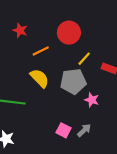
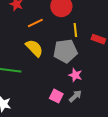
yellow line: (84, 59) -> (75, 30), turned -48
pink star: (92, 100) -> (75, 75), moved

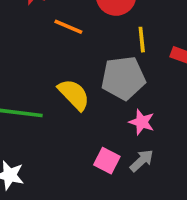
orange line: (35, 23) -> (68, 27), turned 49
yellow semicircle: (34, 48) -> (74, 95), moved

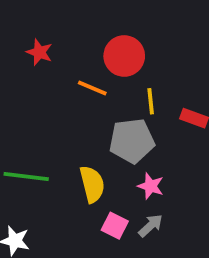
orange line: (68, 27) -> (92, 88), moved
yellow semicircle: (74, 95) -> (92, 184), moved, turned 30

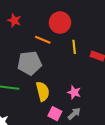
gray pentagon: (132, 141) -> (30, 63), moved

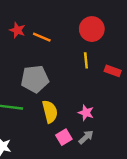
red circle: (60, 23) -> (92, 29), moved
orange line: (43, 40) -> (42, 37), moved
pink square: (55, 114) -> (64, 137), turned 32

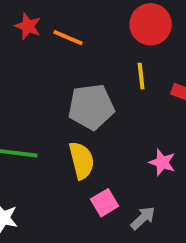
gray pentagon: (35, 79) -> (91, 107), moved
pink star: (86, 113) -> (162, 162), moved
gray arrow: (86, 137) -> (143, 218), moved

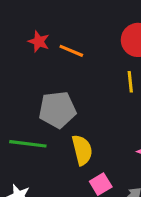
gray pentagon: (91, 107) -> (57, 110), moved

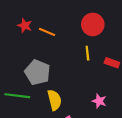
gray pentagon: (57, 110) -> (37, 72), turned 30

